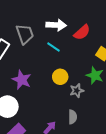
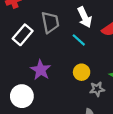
white arrow: (56, 25) -> (85, 17), turned 54

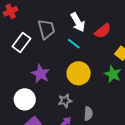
yellow circle: (82, 72) -> (79, 73), size x1.5
gray star: (97, 89) -> (65, 101), moved

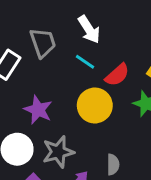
red semicircle: (103, 31) -> (117, 75), moved
gray star: (65, 101) -> (58, 152), moved, size x1.5

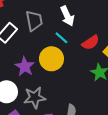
red semicircle: (117, 75) -> (91, 42), moved
yellow circle: (95, 105) -> (51, 59), moved

